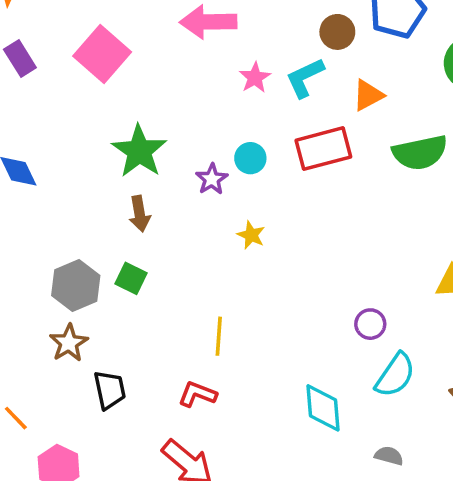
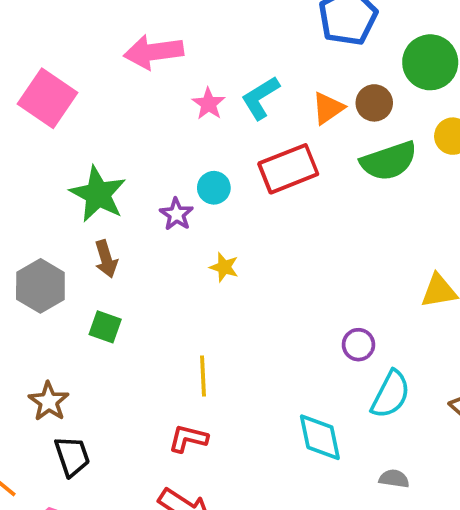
brown circle: (337, 32) -> (374, 103), moved
gray hexagon: (76, 286) -> (40, 286), moved
black trapezoid: (110, 390) -> (72, 456), moved

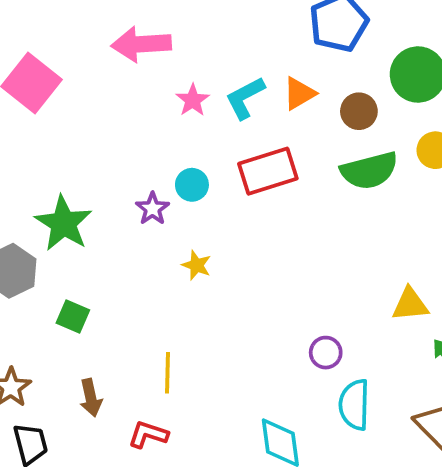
orange triangle: (328, 108) -> (299, 93), moved
green star: (98, 194) -> (63, 223), moved
brown arrow: (106, 259) -> (91, 398), moved
cyan semicircle: (391, 394) -> (354, 405), turned 150

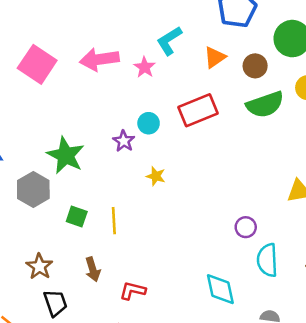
pink arrow: (141, 44) -> (99, 59), moved
cyan L-shape: (245, 98) -> (169, 41), moved
yellow line: (168, 373) -> (114, 221), moved

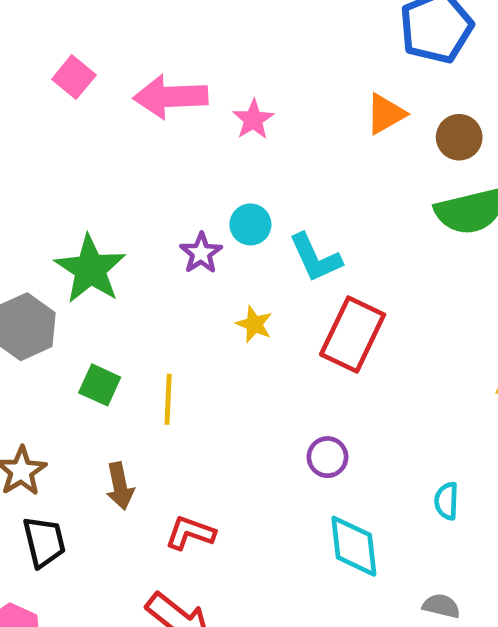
cyan L-shape: (169, 41) -> (315, 258), moved, turned -88
pink square: (37, 64) -> (74, 77), moved, size x0.6
red rectangle: (198, 110) -> (353, 335), moved, turned -48
purple circle: (246, 227) -> (327, 457), moved
cyan semicircle: (267, 260) -> (447, 501), size x0.6

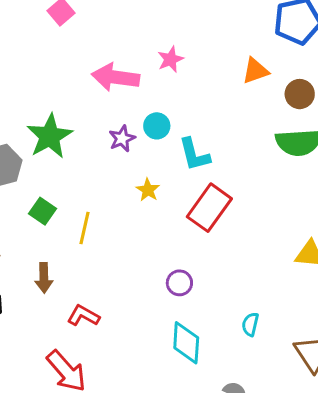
pink arrow: (171, 97) -> (115, 77), moved

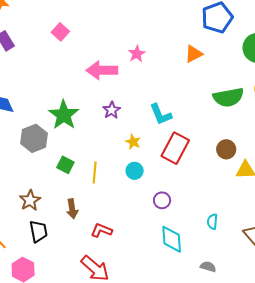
brown circle: (300, 94) -> (226, 149), moved
cyan circle: (157, 126) -> (135, 171), moved

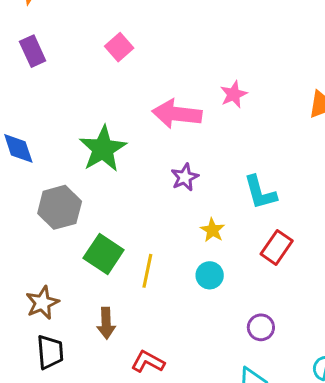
green star: (64, 115) -> (103, 149), moved
red rectangle: (175, 148) -> (277, 247), size x0.7
green square: (65, 165) -> (104, 254), size x1.4
purple circle: (162, 200) -> (261, 327), moved

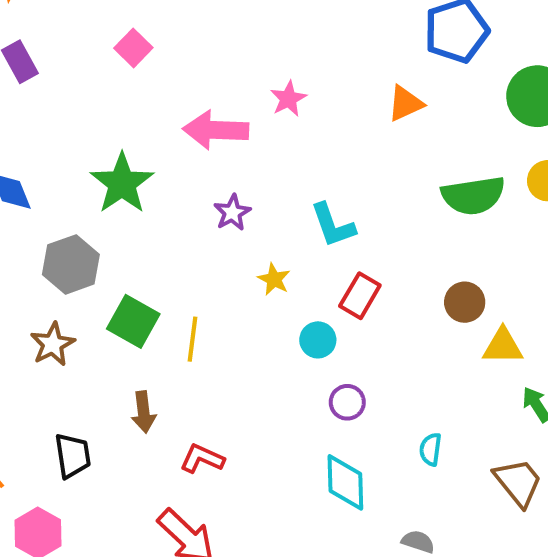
cyan circle: (210, 275) -> (318, 340), moved
brown star: (42, 303) -> (53, 344), moved

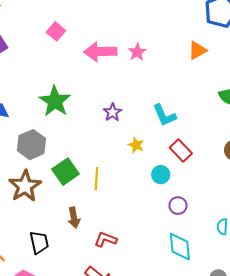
pink arrow: (216, 130) -> (100, 52), moved
red rectangle: (360, 296) -> (181, 150), turned -70
green square: (133, 321) -> (65, 172), turned 30
brown star: (53, 344) -> (25, 186), size x1.4

